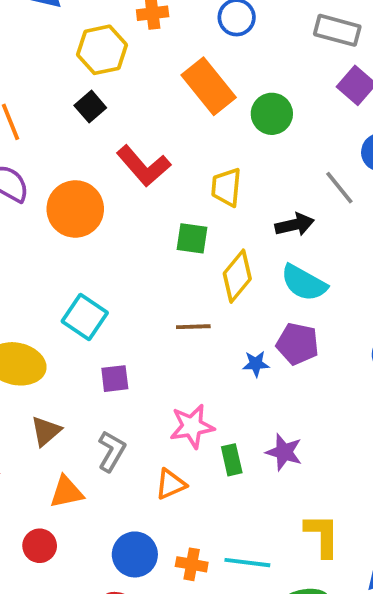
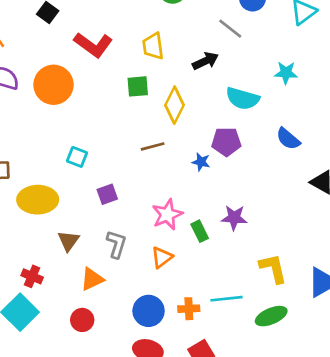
cyan semicircle: (304, 283) -> (243, 98), moved
cyan square: (85, 317) -> (77, 157), size x0.7
blue star: (256, 364) -> (201, 162), turned 30

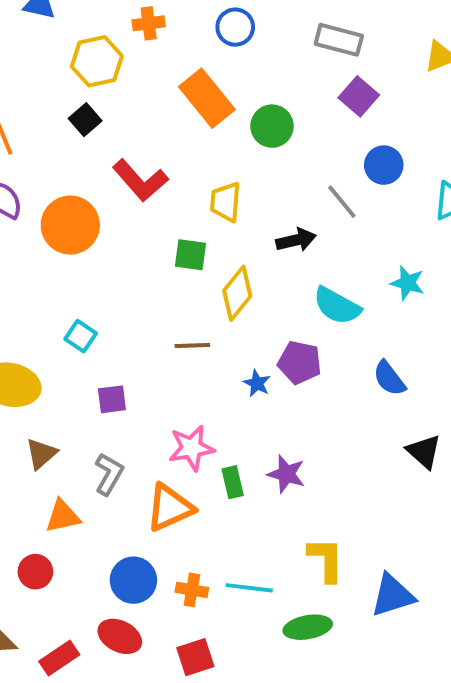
orange triangle: (162, 257) -> (170, 508), size x1.5

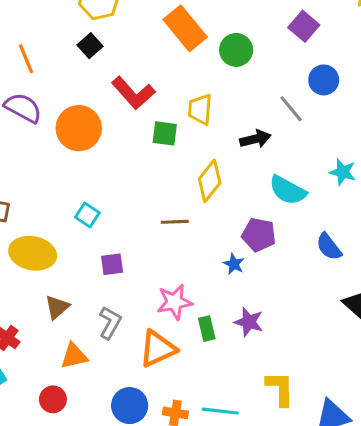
green square: (191, 255) -> (165, 133), moved
blue star: (257, 383) -> (234, 264), moved

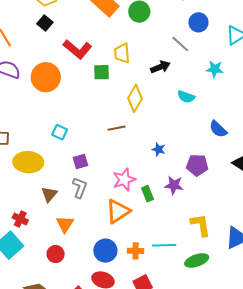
cyan star: (343, 172) -> (215, 69), moved
cyan semicircle: (288, 190) -> (186, 97), size x0.7
purple pentagon: (259, 235) -> (197, 165), moved
gray L-shape: (110, 323) -> (80, 188), moved
orange triangle: (74, 356) -> (65, 224), turned -36

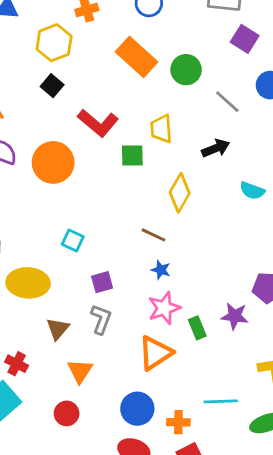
gray line: (180, 44) -> (227, 102), moved
brown line: (117, 128) -> (153, 235), turned 36
blue star: (159, 149) -> (161, 270), moved
orange cross: (136, 251) -> (178, 422), moved

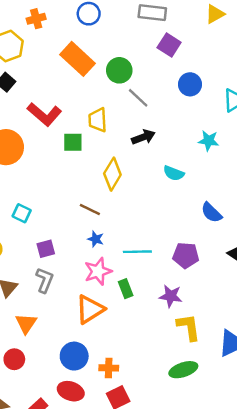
gray line: (227, 102) -> (138, 98), moved
purple star: (235, 316) -> (171, 296), moved
cyan line: (221, 401) -> (137, 252), moved

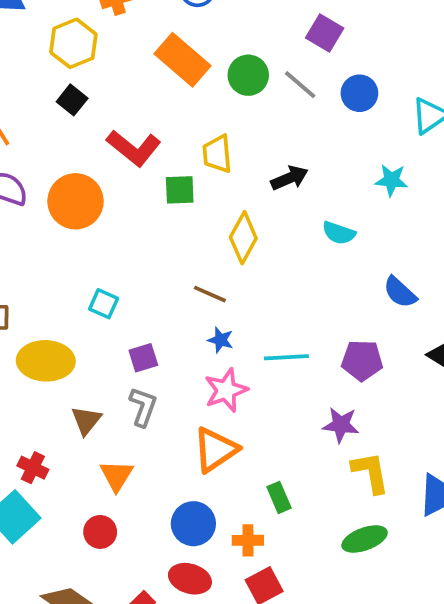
gray line: (138, 98) -> (300, 85), moved
green rectangle: (126, 289) -> (279, 497), moved

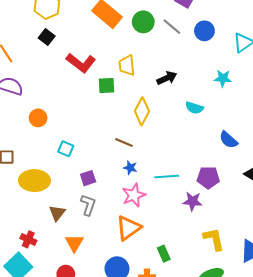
orange circle: (76, 201) -> (38, 118), moved, size x0.6
purple star: (341, 425) -> (193, 201), moved

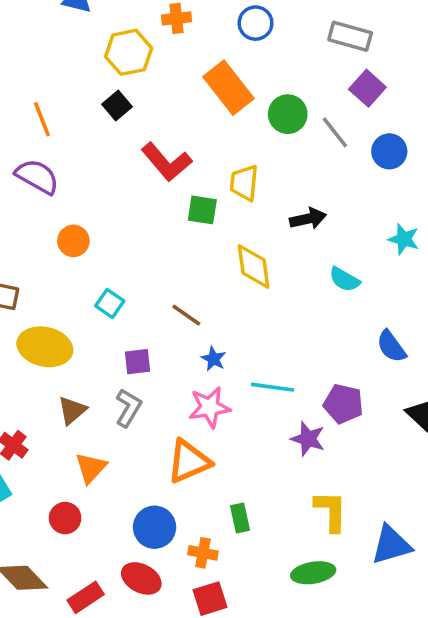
yellow diamond: (142, 111) -> (254, 267), turned -48
brown line: (124, 142) -> (186, 315), moved

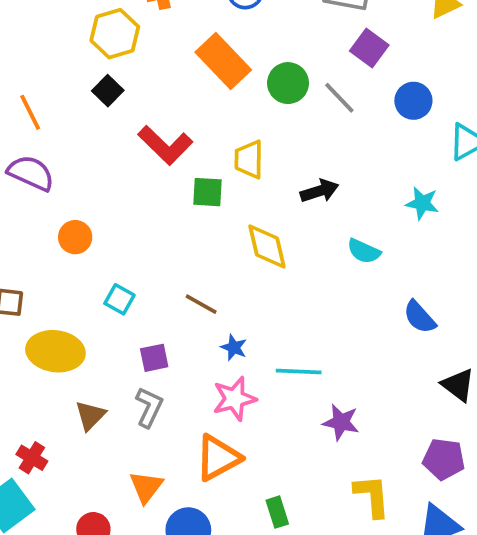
blue circle: (389, 151) -> (413, 101), moved
purple pentagon: (343, 404) -> (444, 459), moved
orange triangle: (91, 468) -> (146, 487), moved

